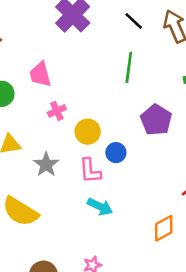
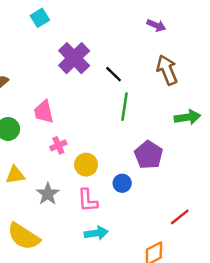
black line: (134, 21) -> (114, 74), moved
blue circle: (116, 153) -> (122, 183), moved
cyan arrow: (100, 207) -> (96, 233), turned -35

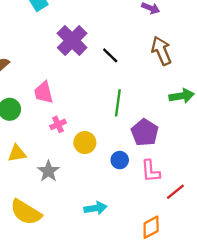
green line: (124, 107) -> (118, 103), moved
pink L-shape: (88, 200) -> (151, 171), moved

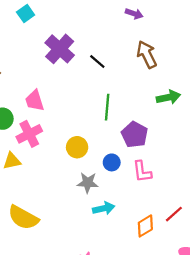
pink cross: (58, 124) -> (29, 134), moved, size x1.6
gray star: (48, 171) -> (88, 183), moved, turned -30
red line: (175, 192) -> (174, 214), moved
cyan arrow: (95, 208) -> (104, 208), moved

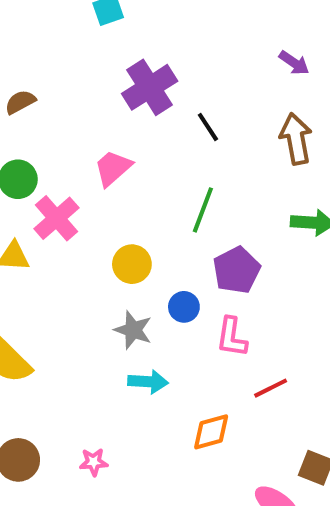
pink trapezoid: (35, 101) -> (113, 168), moved, turned 50
pink cross: (29, 134) -> (56, 218), turned -30
red line: (174, 214) -> (271, 388), moved

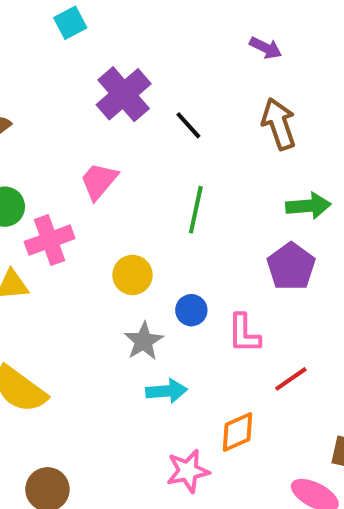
pink cross: (56, 218) -> (50, 240), turned 30
purple pentagon: (237, 270) -> (291, 266), moved
gray star: (133, 330) -> (144, 341), turned 30
pink star: (94, 462) -> (188, 471), moved, size x1.5

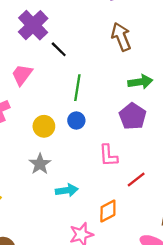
black line: (188, 125) -> (59, 49), moved
blue circle: (191, 310) -> (76, 121), moved
gray star: (144, 341) -> (40, 164), moved

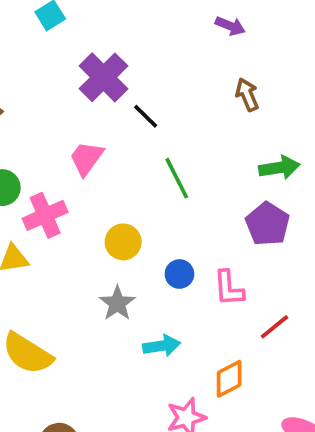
brown arrow: (121, 37) -> (247, 95), size x0.7
green line: (77, 88) -> (177, 178), turned -35
blue circle: (76, 121) -> (179, 274), moved

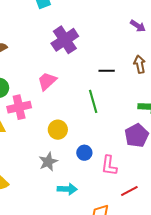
black line: (146, 116) -> (107, 71), moved, turned -56

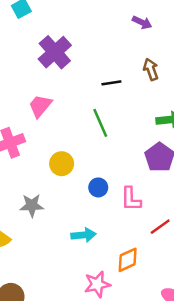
gray star: (48, 162) -> (32, 205), moved, turned 30

